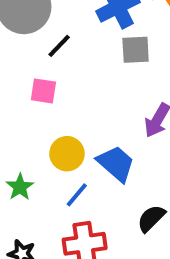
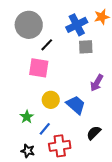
pink square: (43, 91) -> (39, 68), size x1.5
blue line: (77, 195) -> (45, 129), moved

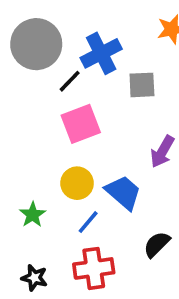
blue cross: (77, 25) -> (101, 53), moved
pink square: (39, 68) -> (81, 124), moved, turned -30
blue line: (45, 129) -> (88, 222), moved

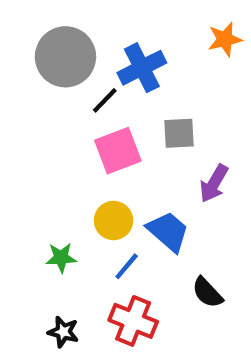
gray square: (142, 85) -> (179, 133), moved
green star: (33, 215) -> (61, 258), turned 30
black semicircle: (157, 244) -> (207, 293), turned -88
red cross: (94, 268) -> (133, 321), turned 30

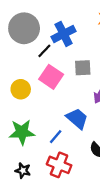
pink square: (118, 151) -> (51, 77), turned -35
yellow circle: (113, 220) -> (21, 89), moved
green star: (61, 258) -> (22, 132), size x1.6

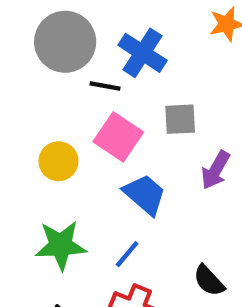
blue cross: (64, 34) -> (143, 53), turned -30
black line: (44, 51) -> (105, 86), turned 56
blue trapezoid: (77, 119) -> (145, 194), moved

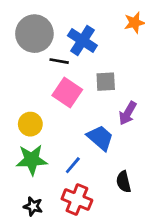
yellow circle: (58, 161) -> (30, 124), moved
blue trapezoid: (145, 194) -> (100, 138), moved
black semicircle: (209, 281) -> (124, 182), turned 30

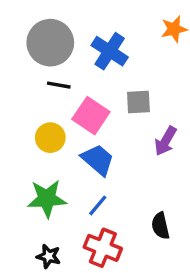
black line: (59, 61) -> (59, 85), moved
yellow circle: (30, 124) -> (50, 138), moved
blue trapezoid: (100, 138) -> (98, 160), moved

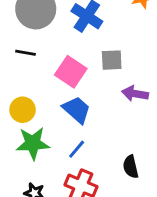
black line: (59, 85) -> (25, 53), moved
yellow circle: (50, 138) -> (23, 110), moved
purple arrow: (166, 141) -> (135, 94), turned 70

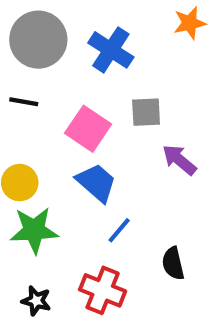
purple arrow: (135, 94) -> (179, 160), turned 30
blue line: (77, 149) -> (119, 230), moved

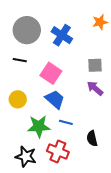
gray square: (146, 112) -> (95, 65), moved
green star: (34, 230) -> (39, 126), moved
blue line: (119, 230) -> (66, 122), turned 64
black star: (36, 301) -> (26, 157), size x1.5

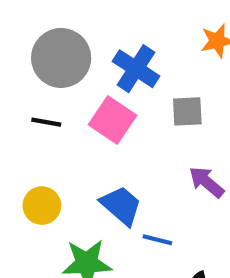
gray square: (95, 65) -> (187, 111), moved
pink square: (51, 73) -> (112, 120), moved
blue line: (66, 122) -> (157, 240), moved

